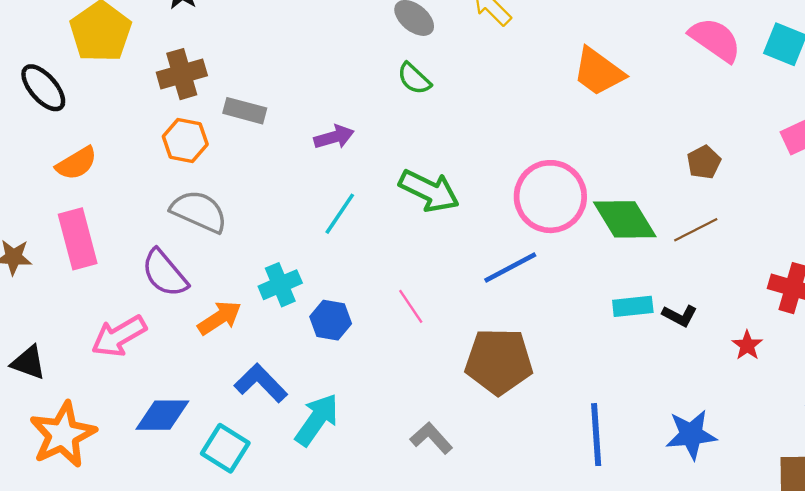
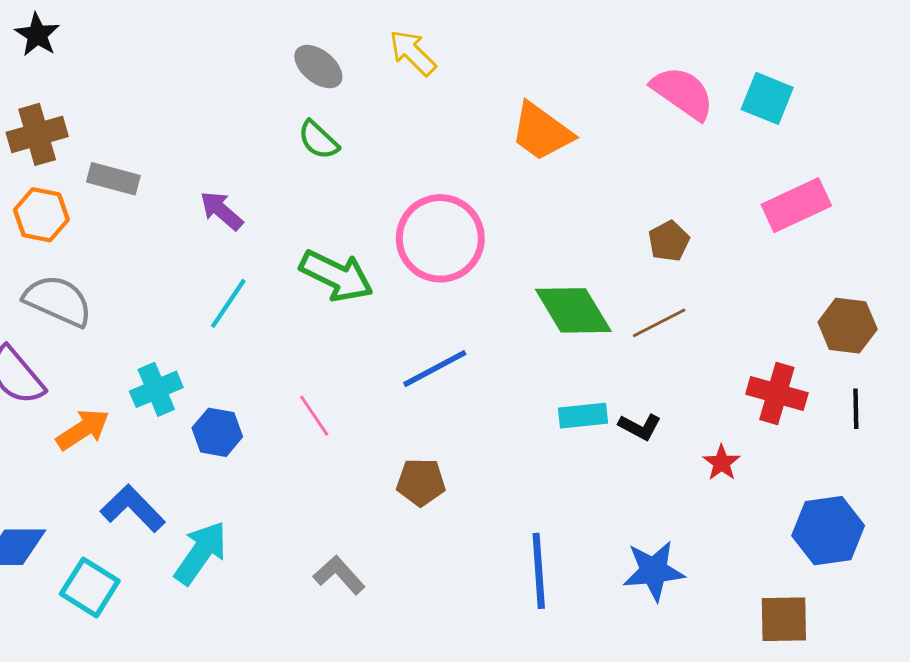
purple arrow: (334, 137) -> (221, 211), turned -123
pink circle: (550, 197) -> (440, 238), moved
brown pentagon: (499, 361) -> (421, 482), size x0.6

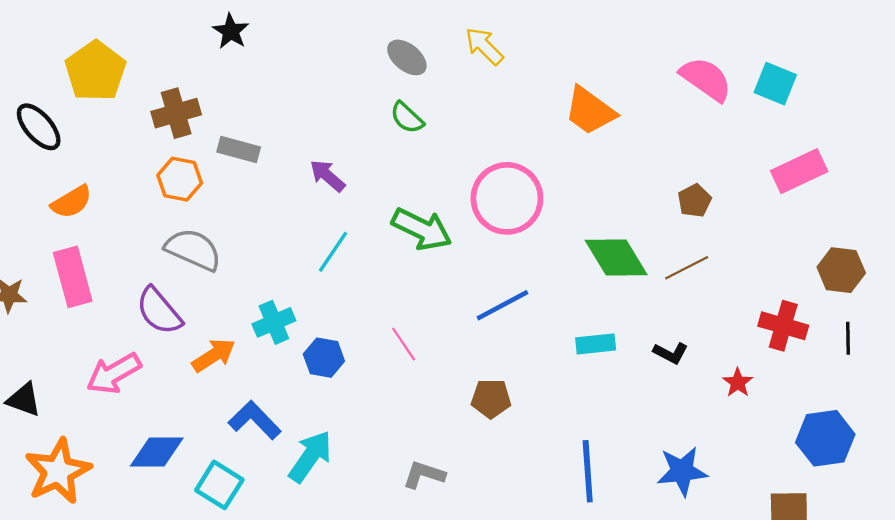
black star: (37, 35) -> (231, 31), moved
cyan rectangle: (583, 416) -> (596, 344), moved
gray L-shape: (339, 575) -> (424, 475), turned -30

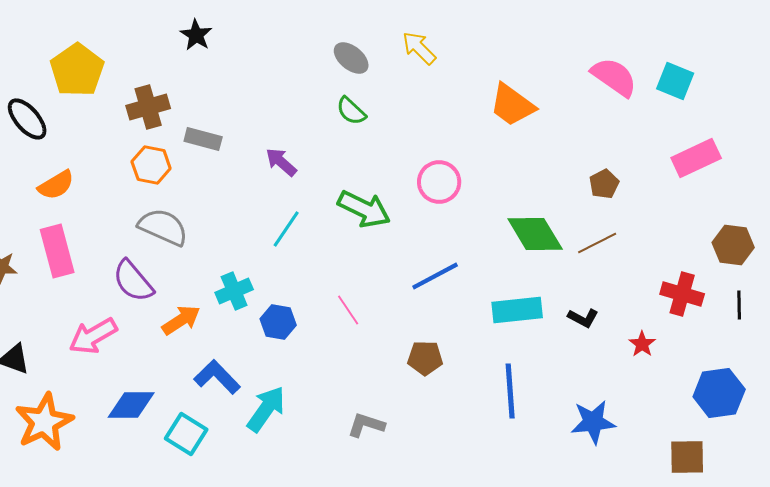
pink circle: (507, 198) -> (439, 182), size x0.7
cyan rectangle: (596, 344) -> (517, 310), size x1.4
blue line: (588, 471) -> (510, 391), moved

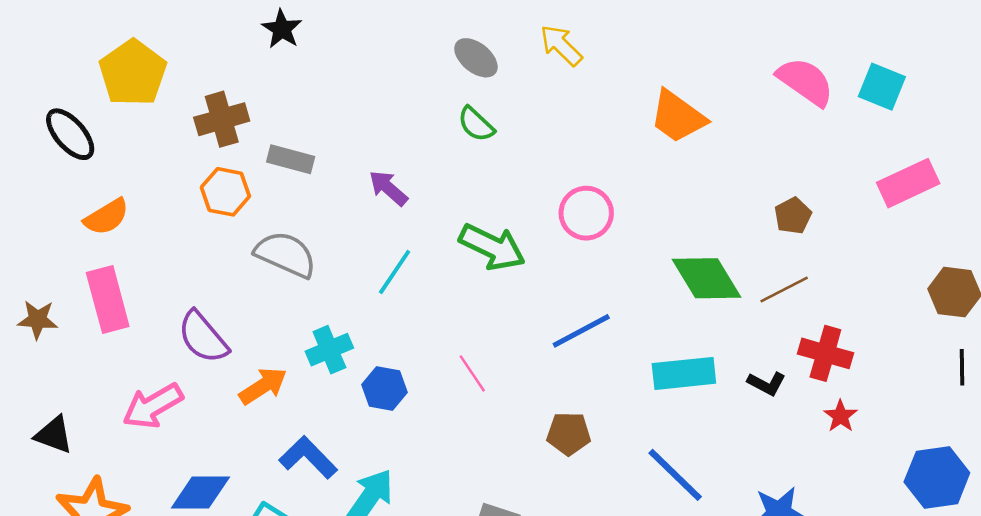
gray semicircle: (163, 227) -> (286, 254), moved
red cross: (682, 294) -> (825, 353), moved
blue line: (510, 391) -> (675, 475), turned -42

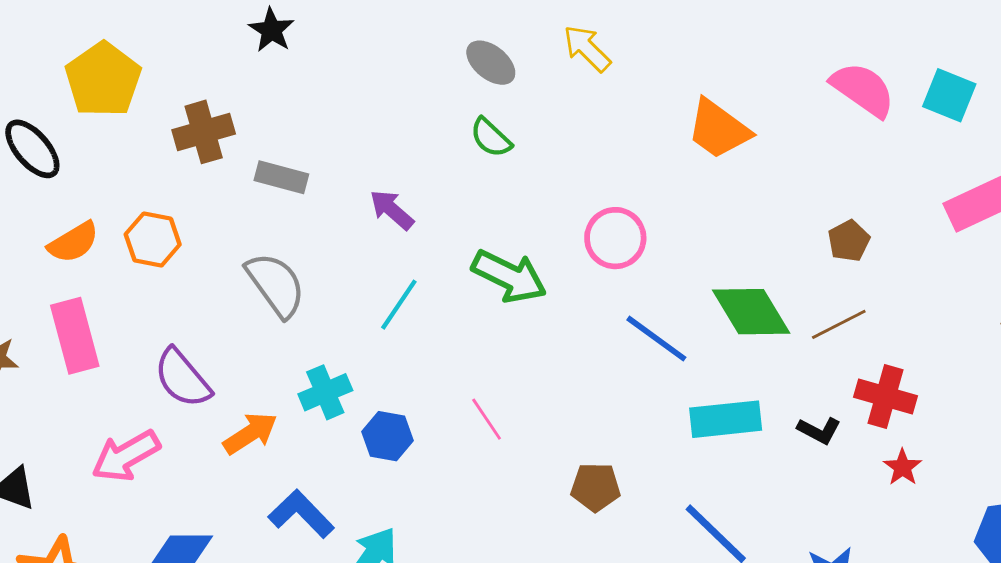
orange hexagon: (225, 192) -> (153, 239), moved
gray semicircle: (286, 254) -> (276, 285), turned 30
blue line: (581, 331) -> (656, 339), moved, turned 64

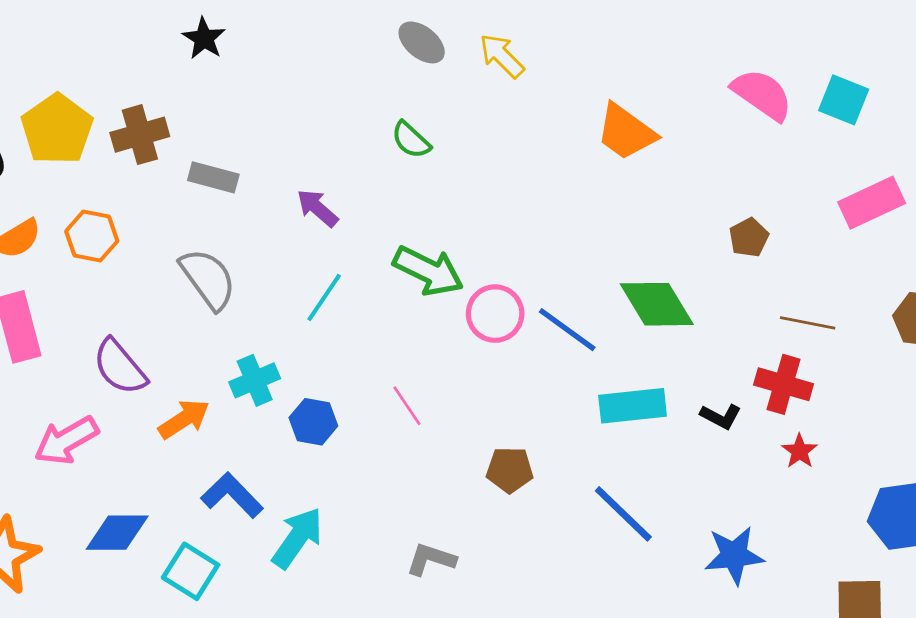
gray ellipse: (491, 63) -> (422, 42), moved
yellow pentagon: (103, 80) -> (57, 129), moved
pink circle: (615, 238) -> (495, 314), moved
brown line: (839, 324) -> (808, 323), moved, turned 38

